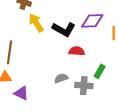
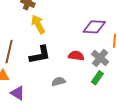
black L-shape: (64, 29) -> (40, 55), moved, turned -45
gray cross: (84, 86) -> (100, 58), moved, turned 30

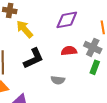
purple diamond: (94, 27) -> (67, 20), moved
gray semicircle: (58, 82) -> (58, 80), turned -144

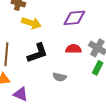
yellow arrow: (25, 29) -> (31, 23), turned 144

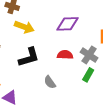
gray semicircle: (60, 77) -> (50, 82), turned 40

